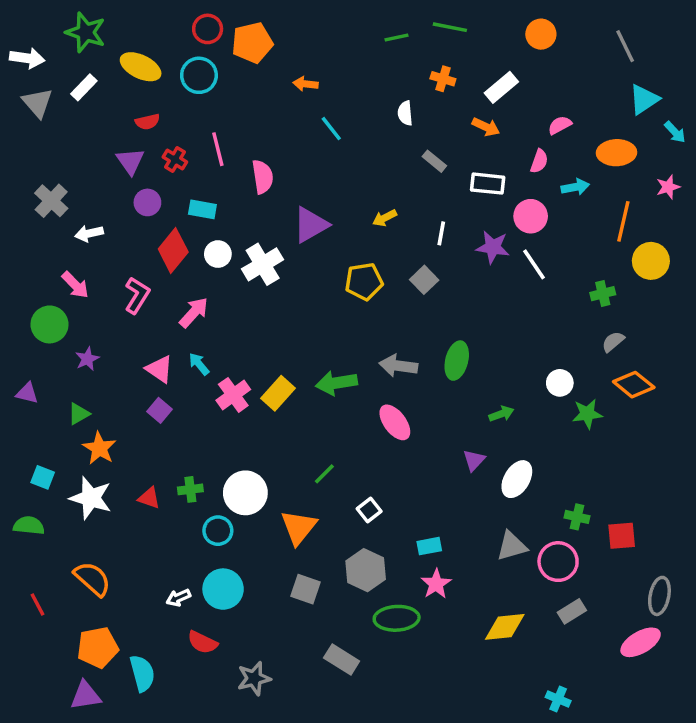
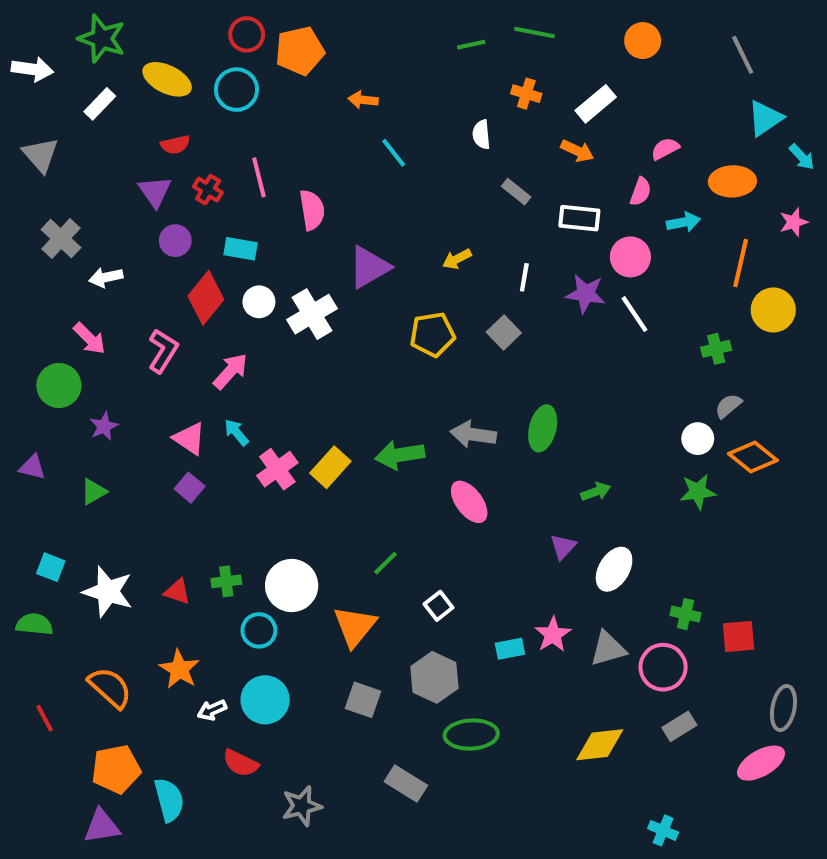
gray triangle: (37, 103) -> (41, 155), moved
white circle: (560, 383) -> (698, 439), moved
orange star: (99, 448) -> (179, 669), moved
pink star: (436, 584) -> (553, 634), moved

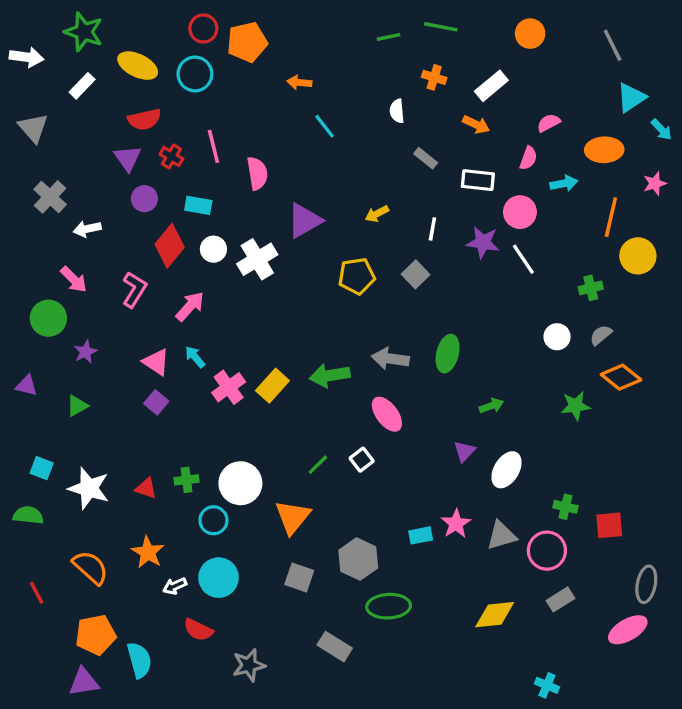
red semicircle: (175, 145) -> (144, 119), size x1.4
white circle: (698, 439) -> (557, 337), moved
white square: (439, 606) -> (362, 460), moved

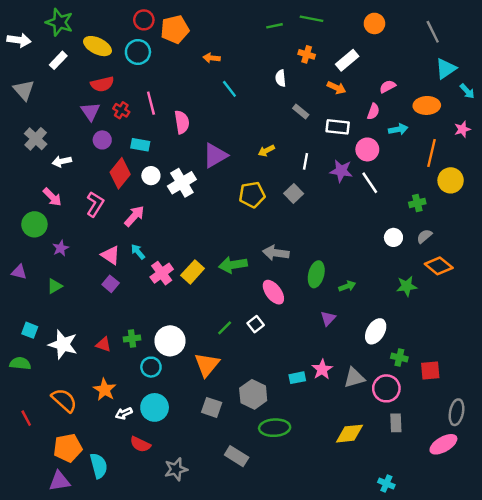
green ellipse: (448, 354) -> (316, 274), moved
white ellipse: (507, 470) -> (376, 331), moved
gray rectangle: (560, 599) -> (396, 423), turned -60

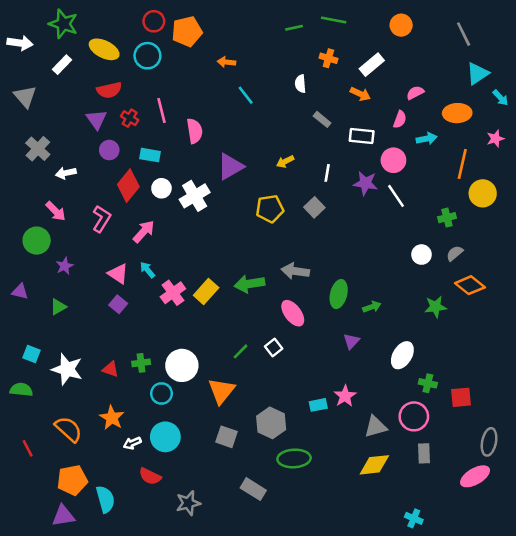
gray triangle: (354, 378) -> (376, 427), moved

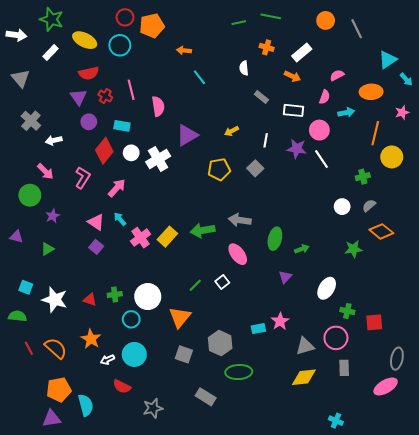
gray line: (464, 34) -> (357, 29), moved
red line: (28, 448) -> (29, 348), moved

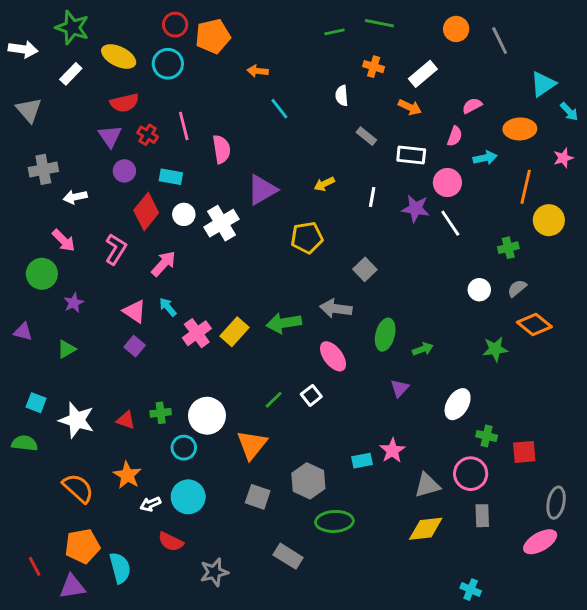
gray cross: (31, 121) -> (43, 169), turned 36
gray square: (255, 168) -> (365, 269), moved
red line: (29, 348) -> (35, 566), moved

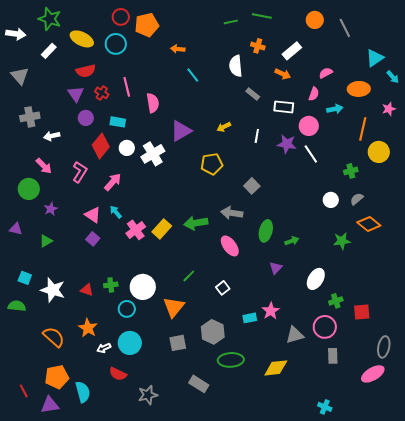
white semicircle: (342, 96) -> (236, 66), size x1.5
white square: (311, 395) -> (223, 288), moved
green cross: (487, 436) -> (336, 301), turned -32
gray square: (258, 497) -> (178, 343), turned -30
yellow diamond: (426, 529) -> (276, 368), moved

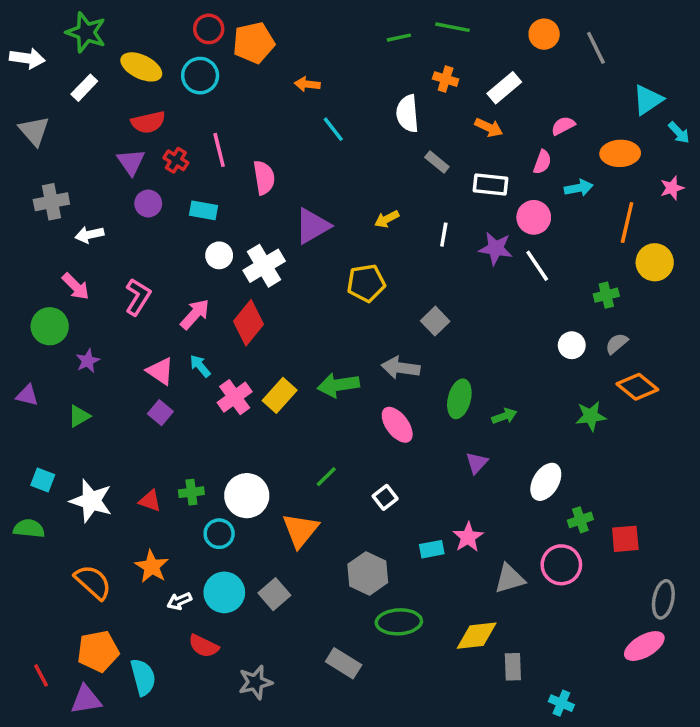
red diamond: (101, 146) -> (248, 323), moved
gray square: (178, 343) -> (274, 594), moved, turned -30
gray rectangle: (333, 356) -> (513, 667), moved

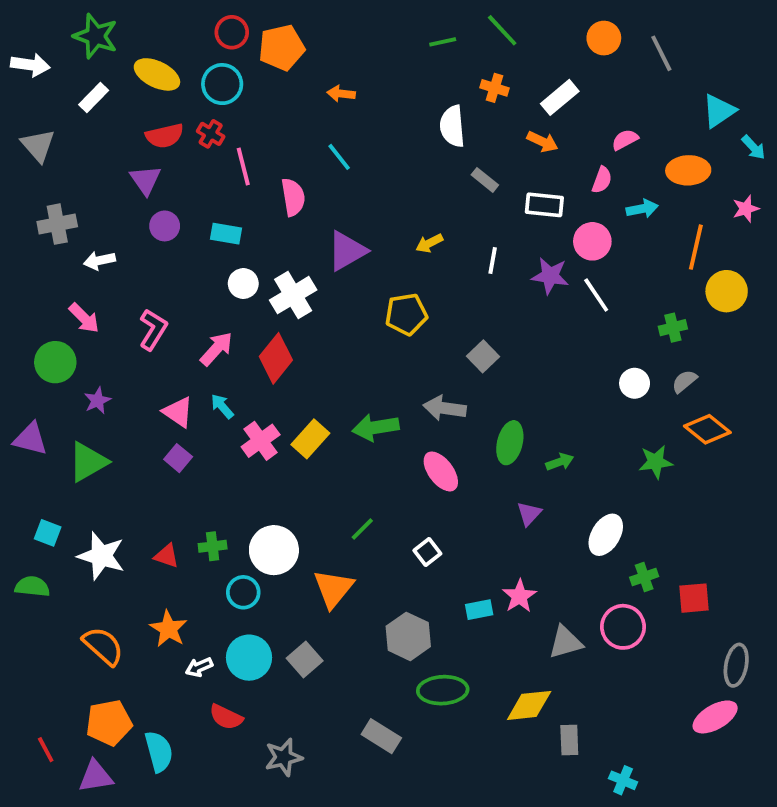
green line: (452, 27) -> (502, 30), turned 36
cyan line: (333, 129) -> (339, 157), moved
red cross: (176, 160) -> (211, 134), moved
purple triangle: (27, 395) -> (30, 439), size x1.4
green triangle: (79, 416) -> (88, 462), size x1.6

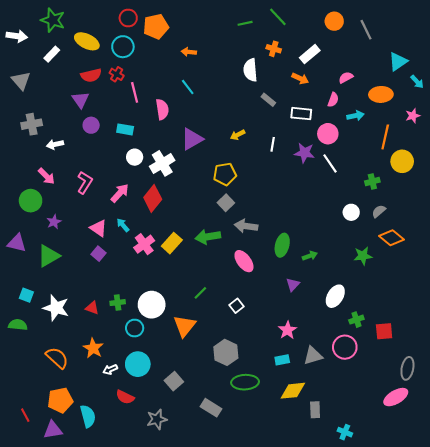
gray square: (483, 356) -> (226, 203), moved
cyan rectangle: (479, 610) -> (282, 360), moved
gray square: (305, 659) -> (174, 381), moved

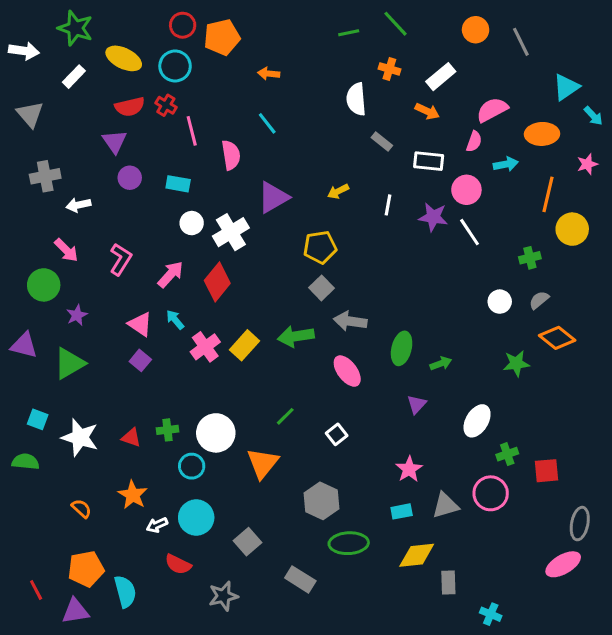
pink semicircle: (346, 77) -> (492, 110), size x1.5
orange semicircle: (57, 358) -> (81, 508), size x0.6

